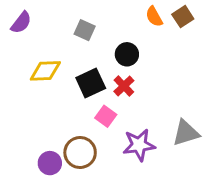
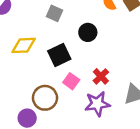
red cross: (124, 86) -> (101, 76), moved
brown circle: (80, 153) -> (45, 98), moved

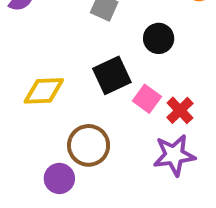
yellow diamond: (24, 45) -> (44, 91), moved
pink square: (71, 81) -> (147, 99), moved

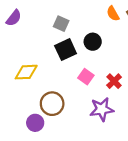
black square: (112, 75) -> (66, 50), moved
red cross: (180, 110) -> (114, 81), moved

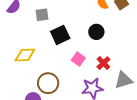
gray square: (61, 24) -> (42, 15), moved, turned -32
black circle: (93, 42) -> (96, 32), moved

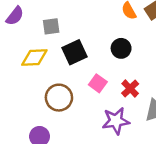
yellow diamond: (25, 55) -> (34, 57), moved
brown circle: (48, 83) -> (59, 98), moved

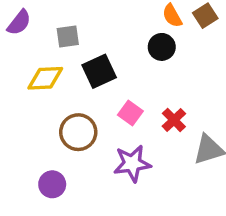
black circle: (121, 48) -> (162, 47), moved
purple star: (116, 121) -> (132, 163), moved

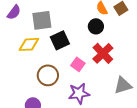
gray square: (68, 36) -> (42, 20), size x1.5
red cross: (174, 120) -> (103, 53), moved, size x1.5

